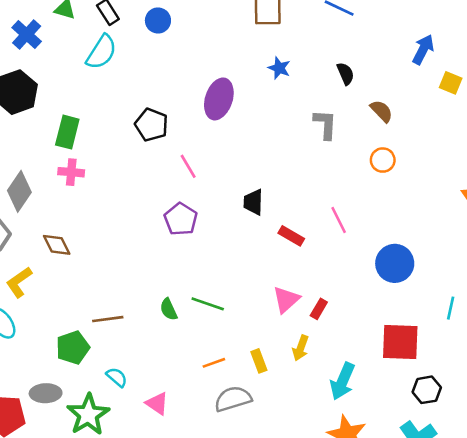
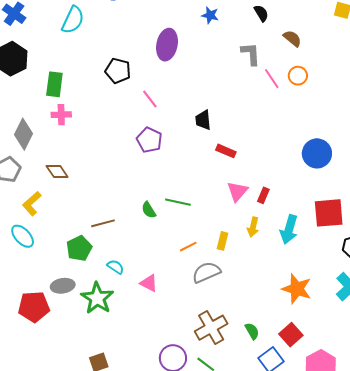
pink line: (339, 220) -> (272, 79), moved
red rectangle: (291, 236) -> (226, 151), moved
yellow rectangle: (259, 361) -> (223, 241), turned 42
cyan arrow: (343, 381) -> (289, 229), moved

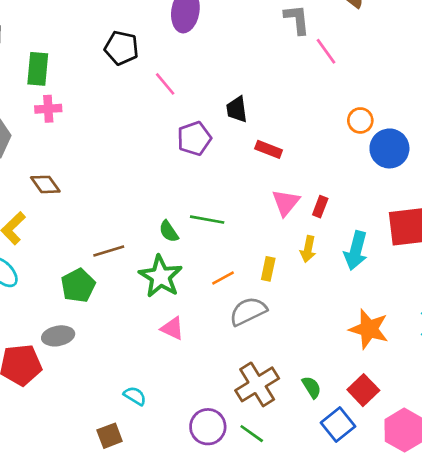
orange circle: (298, 76) -> (360, 120), moved
purple pentagon: (149, 140) -> (194, 138), moved, turned 30
cyan semicircle: (115, 267) -> (135, 396), moved
green star: (97, 298) -> (161, 276), moved

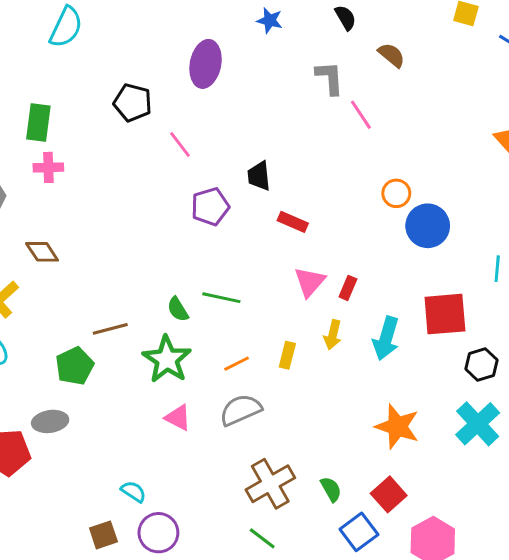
gray semicircle: (248, 311) -> (241, 410), moved
purple circle: (208, 427) -> (158, 533), moved

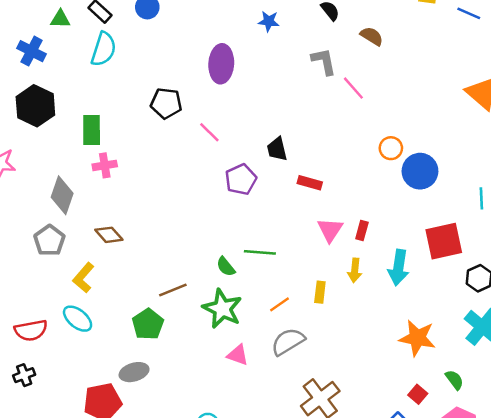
green semicircle: (331, 489) -> (454, 380), moved
red square: (389, 494) -> (418, 394), size x0.7

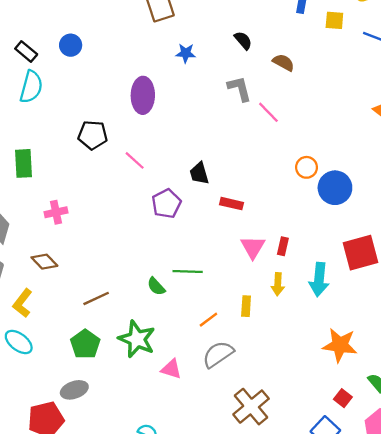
pink cross: (105, 165) -> (56, 212), moved
brown line: (173, 290) -> (96, 298), moved
green star: (222, 309) -> (137, 339), moved

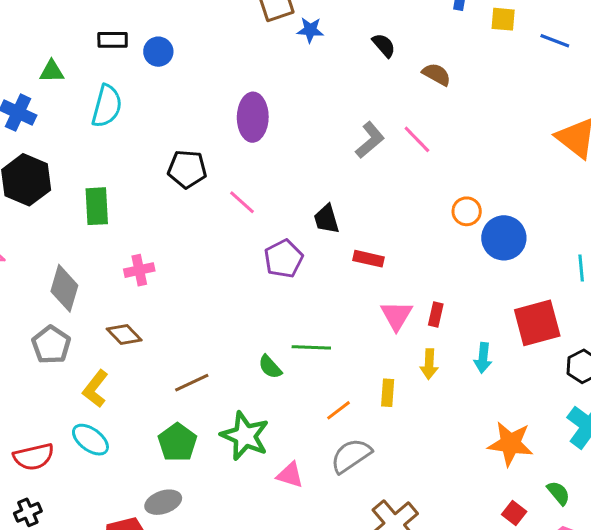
black rectangle: (26, 51) -> (113, 40), moved, turned -40
blue star: (186, 53) -> (310, 30), moved
gray L-shape: (239, 89) -> (370, 140), moved, turned 64
cyan arrow: (319, 279) -> (483, 358), size x0.7

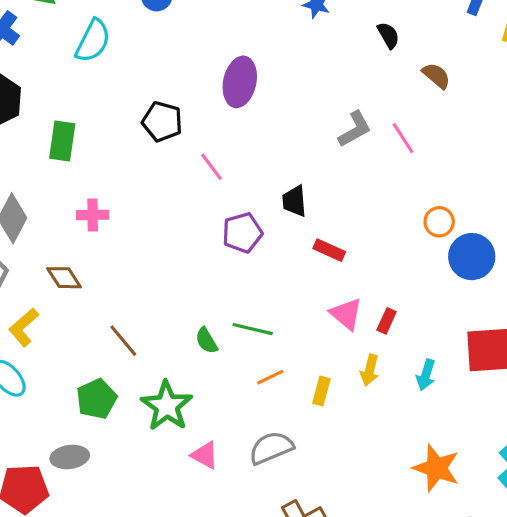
pink triangle: (396, 315) -> (346, 314), turned -32
brown line: (192, 383) -> (123, 341), turned 64
orange line: (339, 410) -> (270, 377), moved

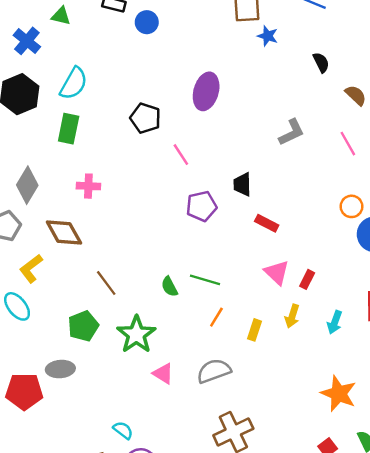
cyan semicircle: (93, 41) -> (74, 84), moved
pink line: (403, 138) -> (348, 144), moved
brown diamond: (64, 278) -> (64, 233), size x1.4
orange line: (270, 377) -> (216, 317), turned -36

